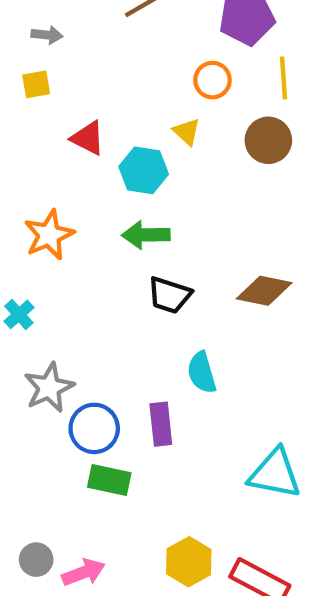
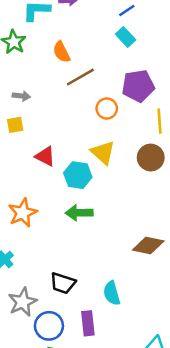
orange circle: (212, 80) -> (107, 109), moved
yellow triangle: (187, 132) -> (103, 152), size x1.5
black trapezoid: (169, 295) -> (63, 283), moved

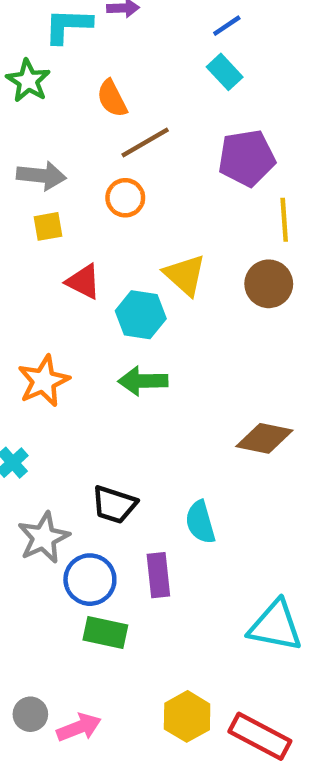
gray arrow: (21, 96) -> (41, 176), size x1.5
orange circle: (107, 109) -> (125, 198), moved
yellow square: (15, 125) -> (48, 226), moved

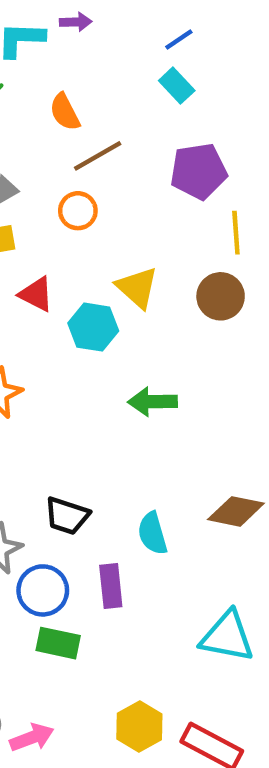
green arrow: (143, 381) -> (153, 402), moved
brown diamond: (264, 438) -> (236, 511), moved

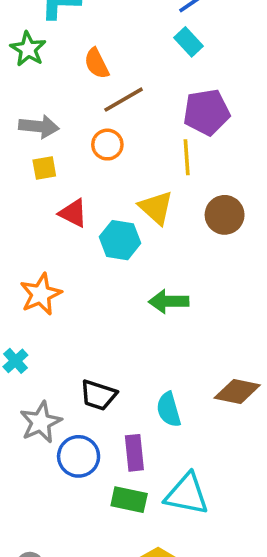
yellow line: (236, 233) -> (187, 157), moved
cyan triangle: (227, 637) -> (187, 494), moved
green rectangle: (58, 643) -> (129, 500), moved

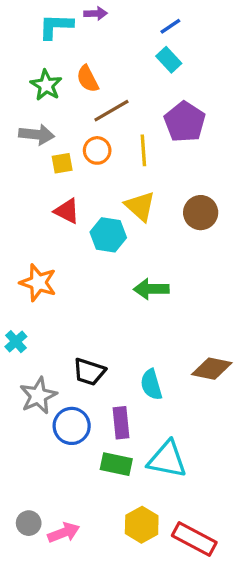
green star: (28, 49) -> (46, 85), moved
purple pentagon: (207, 112) -> (185, 122), turned -30
yellow line: (187, 157) -> (143, 150), moved
yellow square: (44, 168) -> (62, 163), moved
orange star: (41, 294) -> (38, 283), turned -30

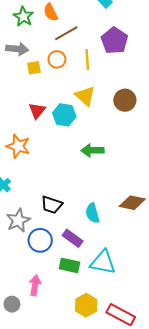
red triangle: (67, 211) -> (37, 111), moved, turned 42
purple rectangle: (121, 423) -> (73, 238), turned -48
pink arrow: (64, 533) -> (35, 285), moved, turned -60

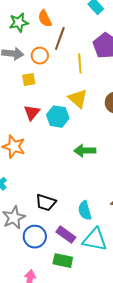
green star: (23, 17) -> (19, 23), turned 30
brown line: (66, 33) -> (60, 39), turned -40
orange circle: (57, 59) -> (40, 56), moved
yellow square: (34, 68) -> (29, 80), moved
cyan triangle: (103, 262) -> (95, 240), moved

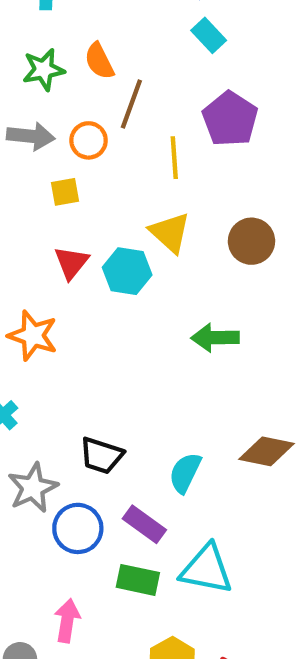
green arrow: (85, 151) -> (215, 338), moved
cyan semicircle: (85, 211) -> (185, 473), turned 42
cyan triangle: (95, 240) -> (206, 569), moved

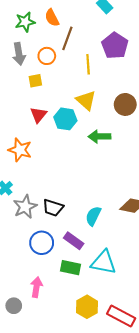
gray arrow: (31, 136) -> (19, 54), turned 75
green arrow: (215, 338) -> (99, 136), moved
gray star: (33, 488) -> (25, 207), moved

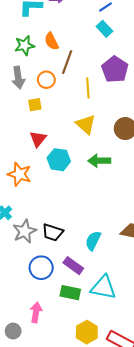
cyan hexagon: (65, 119) -> (59, 160), moved

